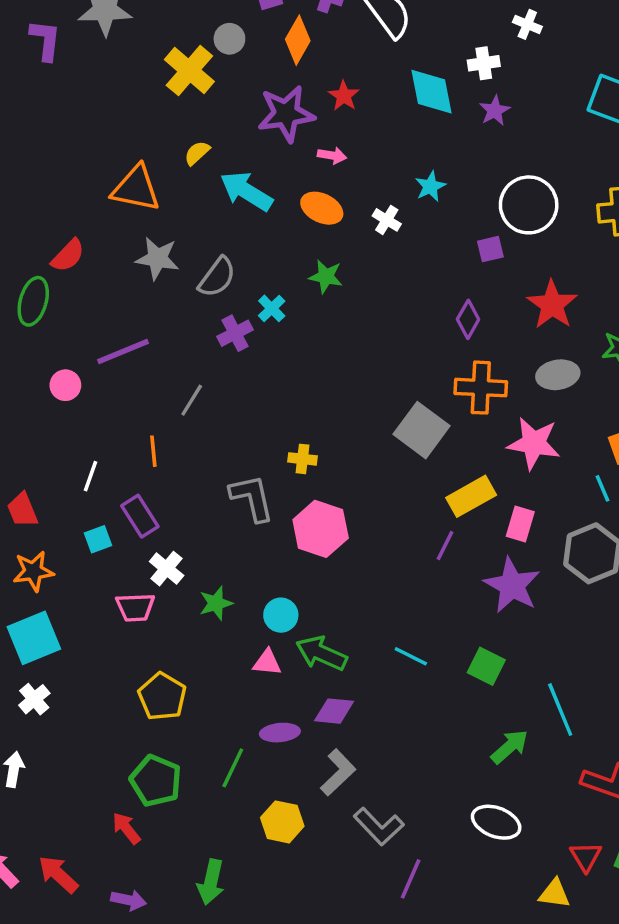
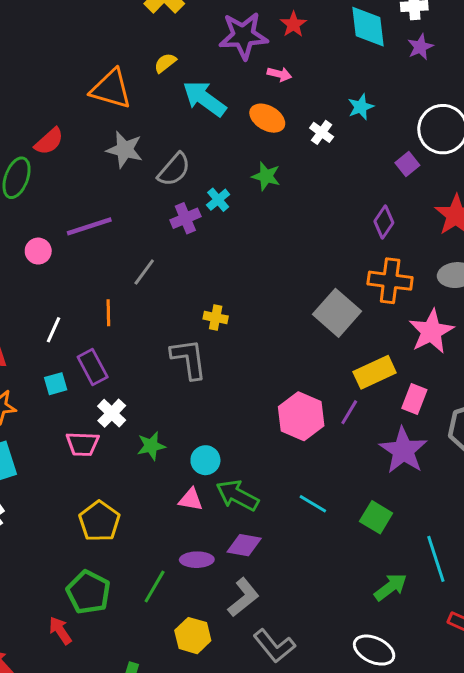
purple square: (490, 249) -> (407, 164), turned -30
pink star: (534, 443) -> (431, 331), turned 30
yellow cross: (303, 459) -> (216, 318), moved
pink hexagon: (321, 529) -> (301, 416), moved

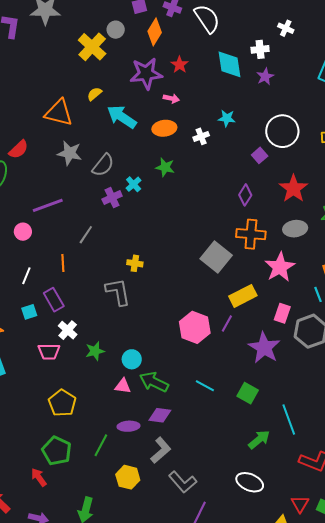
cyan star: (361, 107) -> (227, 118), turned 30
orange ellipse: (267, 118) -> (164, 128), turned -35
white cross: (322, 132) -> (201, 136), turned 35
pink circle: (38, 251) -> (23, 232), moved
pink rectangle: (414, 399) -> (282, 313), moved

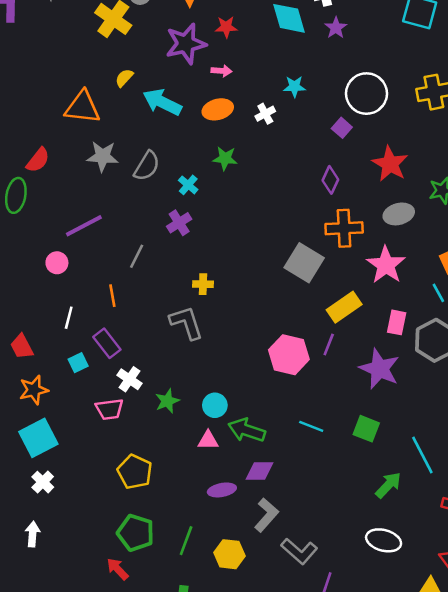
red star: (180, 65) -> (226, 27), turned -30
purple cross: (112, 198) -> (179, 223), moved
green line: (101, 445) -> (186, 541), moved

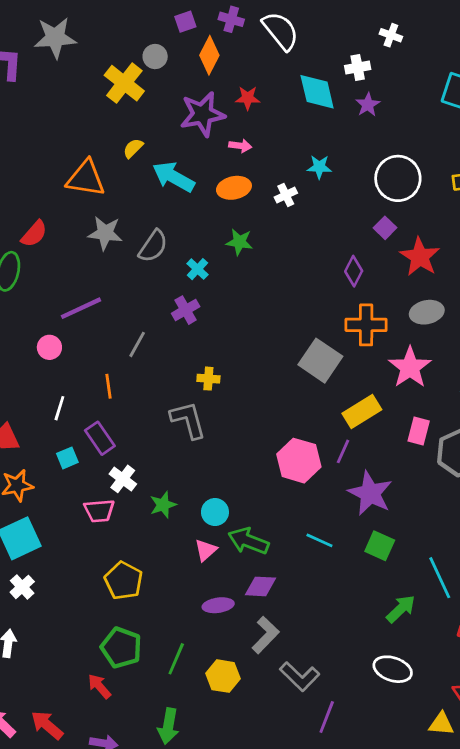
purple square: (342, 128) -> (385, 228), moved
purple star: (379, 369) -> (370, 493), moved
pink triangle: (208, 440) -> (206, 550), turned -45

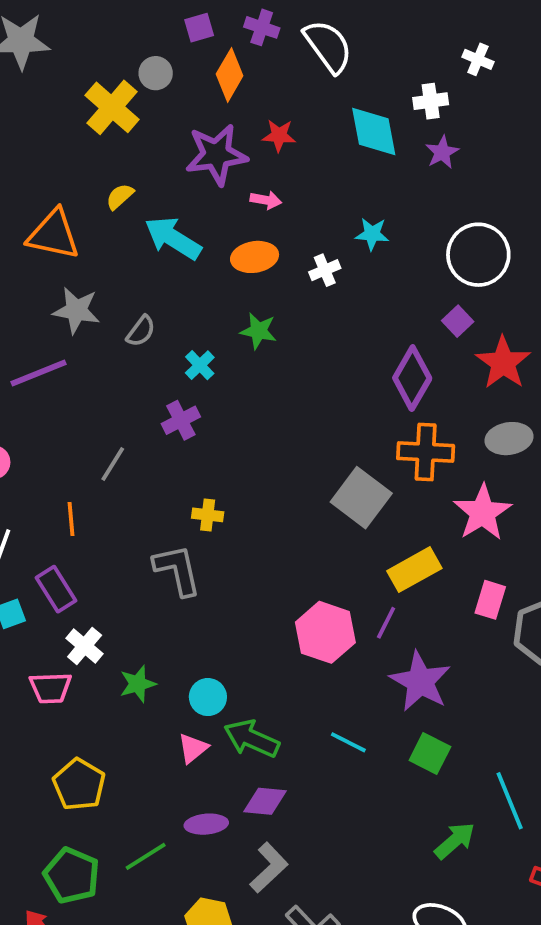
gray semicircle: (153, 246) -> (141, 331), size x0.7
purple diamond: (354, 271) -> (412, 378), size x1.5
purple line: (81, 308) -> (39, 373), moved
green line: (176, 659) -> (146, 856), moved, turned 32

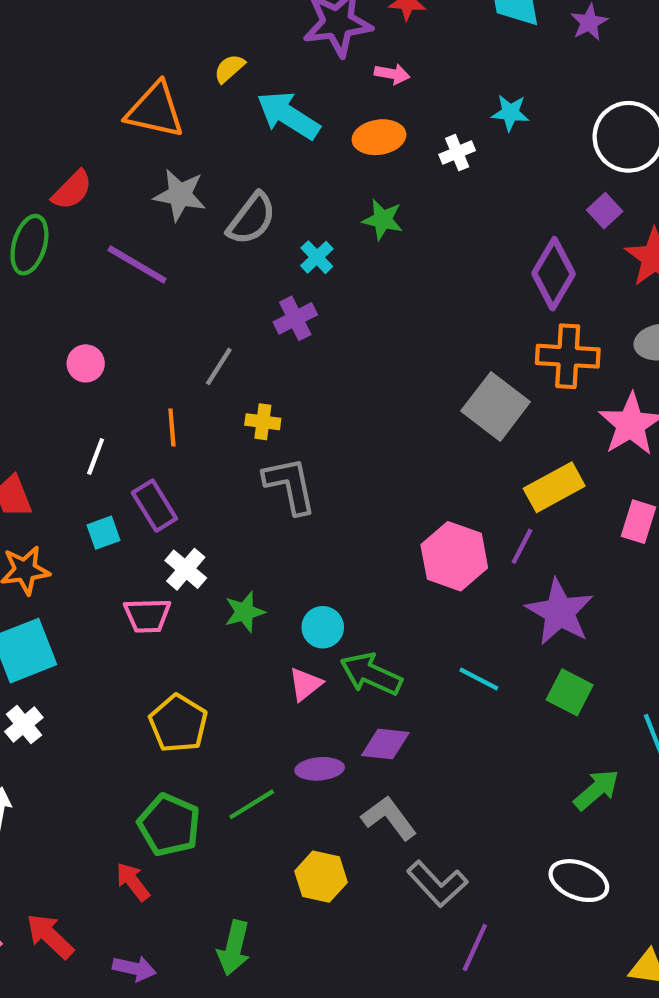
gray semicircle: (141, 331) -> (252, 219), size x1.5
purple line: (39, 373) -> (137, 264), turned 52
yellow cross: (208, 515) -> (263, 422), moved
gray L-shape: (269, 868) -> (389, 818), turned -84

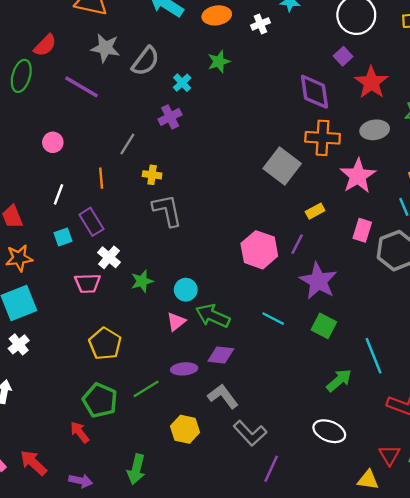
green star: (383, 220) -> (219, 62), turned -30
purple diamond: (554, 274) -> (315, 92), turned -39
yellow rectangle: (554, 487) -> (315, 211), size x0.6

